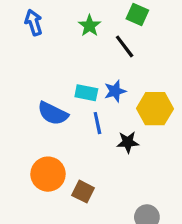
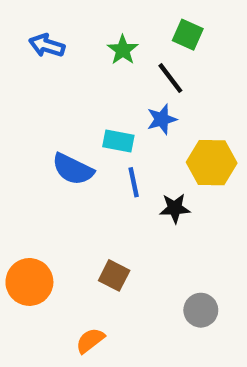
blue arrow: (34, 22) -> (47, 46), turned -55
blue star: (115, 91) -> (162, 119), moved
orange circle: (48, 174) -> (29, 282), moved

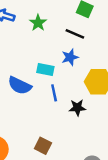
green star: (123, 50) -> (38, 23), moved
black line: (170, 78) -> (75, 34), turned -30

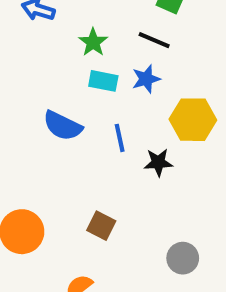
green star: (38, 23) -> (93, 42), moved
cyan rectangle: (45, 70) -> (103, 81), moved

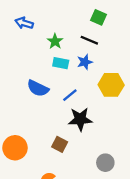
blue line: (120, 138) -> (70, 95), turned 63
black star: (158, 162) -> (80, 119), moved, size x1.5

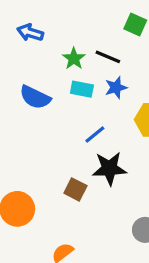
black line: (89, 40) -> (108, 57), moved
blue semicircle: (38, 88) -> (35, 97), moved
brown square: (60, 144) -> (75, 189), moved

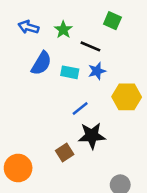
green star: (74, 58) -> (63, 30), moved
blue semicircle: (35, 97) -> (41, 63), moved, turned -85
brown square: (75, 189) -> (65, 152), turned 30

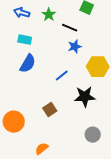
blue semicircle: (41, 63) -> (28, 64), moved
cyan rectangle: (70, 72) -> (25, 40), moved
black star: (92, 136) -> (85, 97), moved

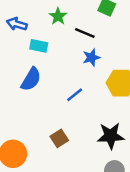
blue arrow: (22, 13) -> (17, 24), moved
cyan rectangle: (25, 40) -> (39, 46), moved
black star: (85, 97) -> (111, 136), moved

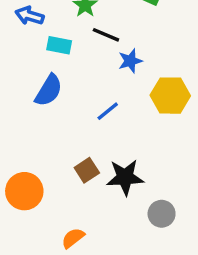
black line: (85, 33) -> (106, 35), moved
black star: (111, 136) -> (125, 177), moved

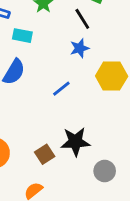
black line: (106, 35) -> (82, 19), moved, turned 35
brown square: (87, 170) -> (45, 154), moved

